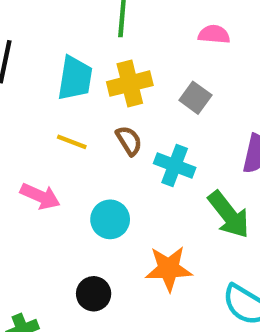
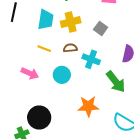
brown semicircle: (129, 141) -> (70, 48), turned -64
cyan circle: (110, 219) -> (62, 75), moved
black circle: (94, 294) -> (39, 117), moved, size x1.5

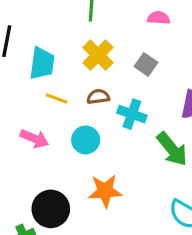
cyan trapezoid: (46, 20) -> (42, 63), moved
yellow cross: (71, 22) -> (98, 55), turned -30
orange star: (88, 106) -> (105, 191), moved

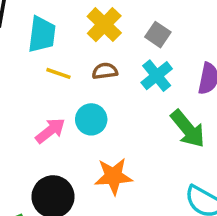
cyan cross: (132, 114) -> (157, 76), moved, turned 32
pink arrow: (34, 139) -> (50, 131), moved, turned -60

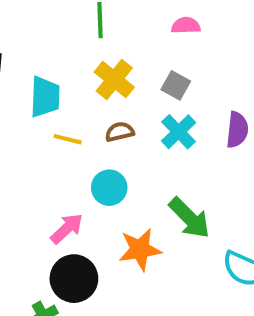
green arrow: (188, 129) -> (189, 218), moved
pink arrow: (50, 131) -> (67, 229), moved

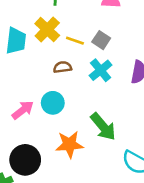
yellow cross: (114, 80) -> (47, 29), moved
yellow line: (68, 139) -> (75, 41), moved
pink arrow: (67, 229) -> (23, 110), moved

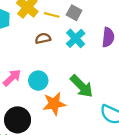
cyan circle: (53, 103) -> (38, 81), moved

